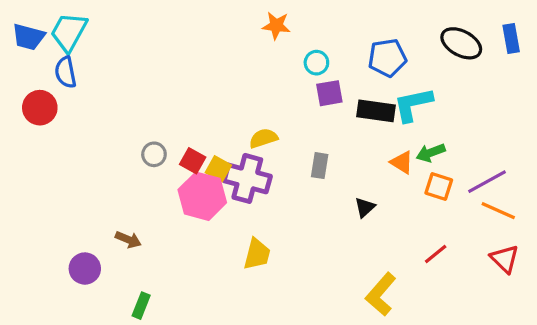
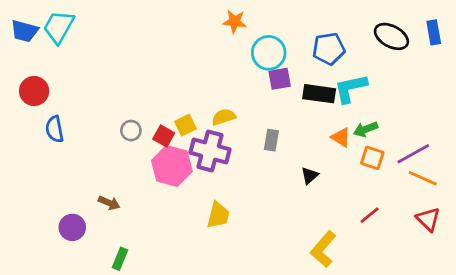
cyan circle: (316, 63) -> (269, 53), size x1.6
blue semicircle: (66, 72) -> (55, 129), moved
yellow square: (218, 169) -> (185, 125), moved, turned 35

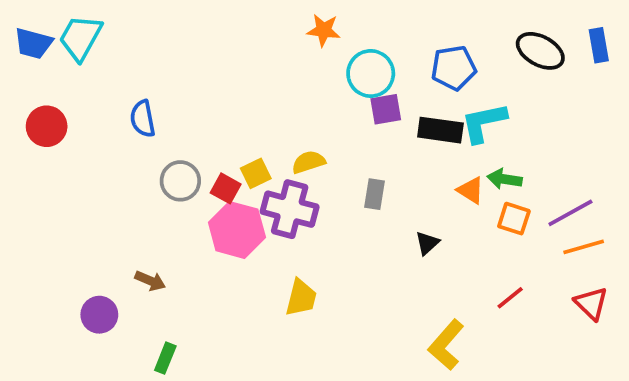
blue semicircle: (55, 129) -> (143, 119), moved
green arrow: (365, 129) -> (504, 179), turned 30
gray circle: (131, 131) -> (180, 181), size x1.4
orange line: (423, 178) -> (584, 247), turned -40

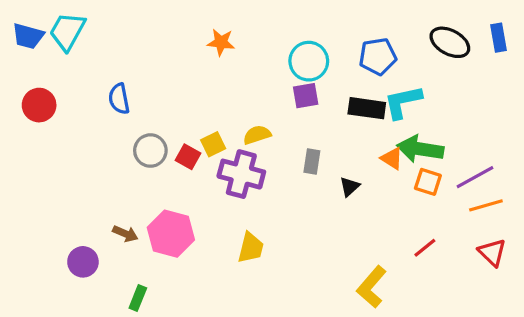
orange star: (324, 30) -> (221, 42), moved
purple square: (386, 109) -> (306, 96), moved
green arrow: (504, 179) -> (420, 149), size x1.6
pink hexagon: (237, 230) -> (171, 234), moved
black triangle: (427, 243) -> (350, 187), moved

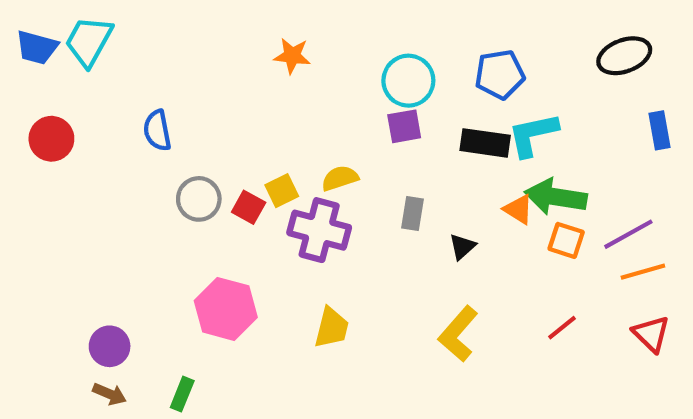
blue rectangle: (498, 38) -> (660, 130), moved
black ellipse: (450, 42) -> (624, 56), moved, turned -48
brown arrow: (125, 234) -> (110, 394), moved
yellow L-shape: (371, 287) -> (458, 334), moved

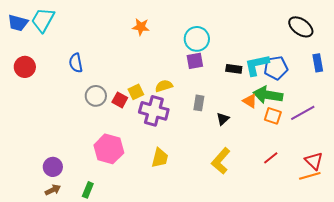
black ellipse: (624, 56) -> (301, 27), turned 55
blue pentagon: (500, 74) -> (276, 68), moved
black rectangle: (485, 143) -> (234, 69), size x0.7
orange line: (643, 272) -> (310, 176), moved
brown arrow: (110, 394) -> (53, 190), turned -49

